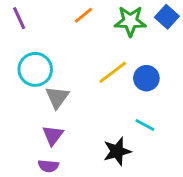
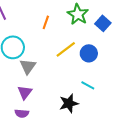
orange line: (83, 15) -> (46, 22), moved, turned -32
blue square: (167, 17) -> (103, 23), moved
green star: (130, 21) -> (78, 14), turned 30

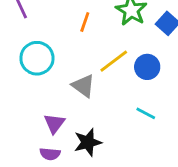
gray triangle: (28, 66) -> (83, 86), moved, turned -30
black star: (69, 103) -> (88, 142), moved

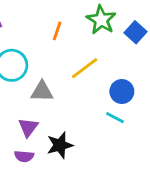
blue circle: (147, 67) -> (122, 91), moved
gray triangle: (83, 86) -> (42, 91), moved, turned -35

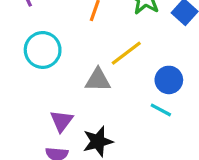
gray triangle: (42, 91) -> (98, 80), moved

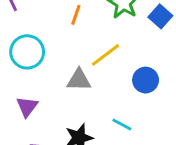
cyan line: (161, 110) -> (122, 124), moved
purple triangle: (62, 121) -> (27, 107), moved

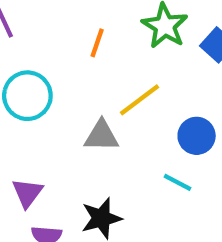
purple triangle: (27, 107) -> (27, 193), moved
cyan line: (122, 124) -> (178, 182), moved

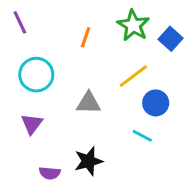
yellow line: (139, 100) -> (133, 76), moved
purple triangle: (27, 193) -> (32, 124), moved

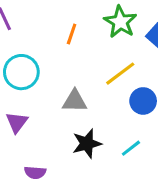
cyan line: (142, 136) -> (131, 148), moved, turned -66
black star: (89, 161) -> (87, 144), moved

